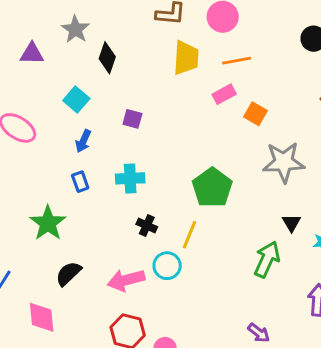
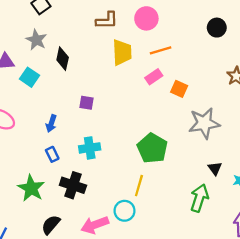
cyan square: (76, 99) -> (30, 77), moved
black cross: (147, 225) -> (73, 185), moved, size x1.6

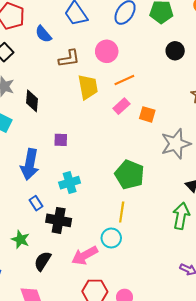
blue arrow: (51, 124) -> (30, 164), size x1.8
blue rectangle: (52, 154) -> (36, 203), moved
green star: (31, 188) -> (20, 239), moved, size x0.7

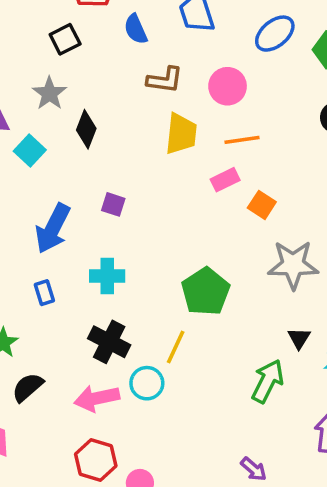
black cross: (59, 220) -> (109, 342), moved

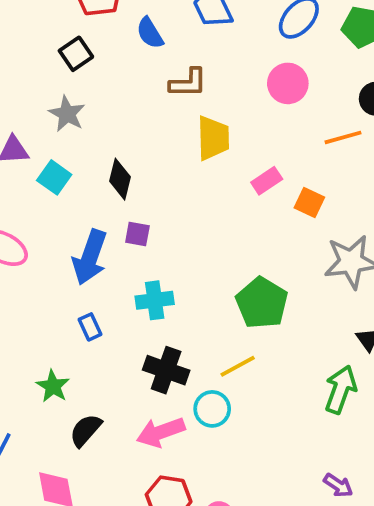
pink circle: (228, 86) -> (288, 83), moved
black diamond: (86, 129) -> (120, 179), moved
orange line: (242, 140) -> (343, 137), moved
purple square: (113, 204) -> (137, 234), moved
yellow line: (176, 347) -> (238, 366), turned 44

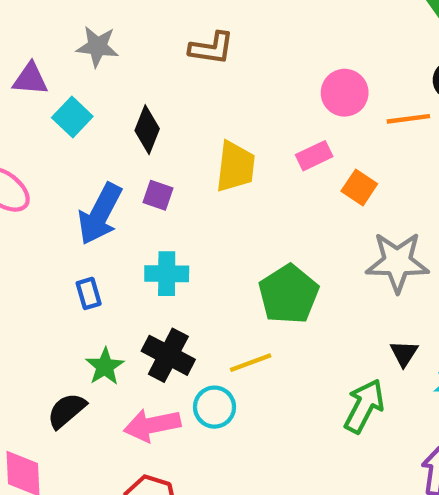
brown L-shape: (188, 83) -> (211, 48), moved
pink circle: (288, 83) -> (345, 93), moved
gray star: (67, 114) -> (97, 46), turned -30
yellow trapezoid: (213, 138) -> (235, 167), moved
green star: (53, 386) -> (105, 367), moved

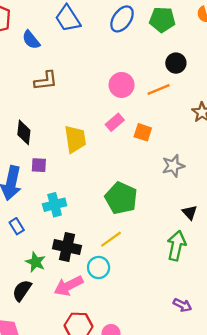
gray star: (397, 262) -> (173, 166), size x0.7

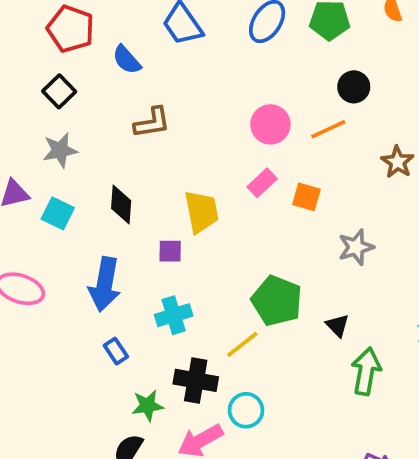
purple square: (39, 165) -> (170, 251), moved
black triangle: (190, 212) -> (337, 325), moved
yellow line: (111, 239) -> (242, 344), moved
green star: (36, 262) -> (148, 406), turned -30

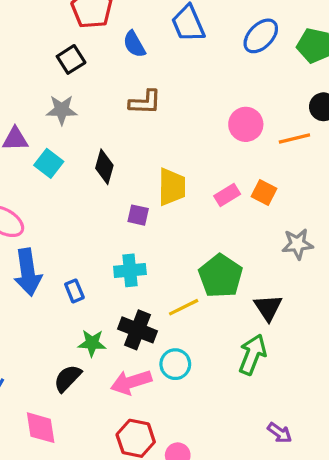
pink rectangle: (262, 183) -> (227, 195), moved
blue arrow: (105, 284) -> (28, 272), moved, turned -30
black triangle: (337, 325) -> (268, 308), size x1.4
green arrow: (366, 371) -> (252, 354), moved

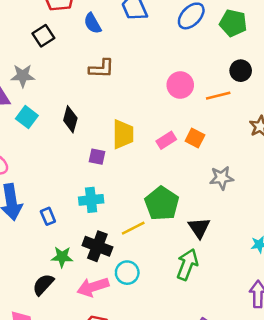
gray star: (62, 110) -> (23, 76), moved

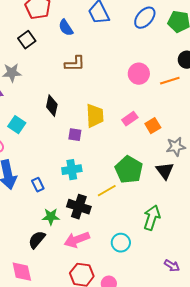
cyan square: (27, 117) -> (17, 125), moved
orange square: (195, 138) -> (153, 126), moved, turned 35
black triangle: (199, 228) -> (165, 171), moved
cyan circle: (127, 273) -> (121, 243), moved

